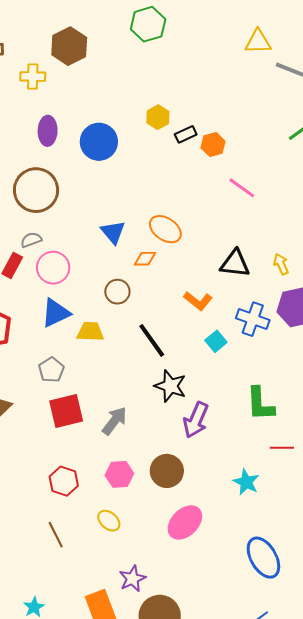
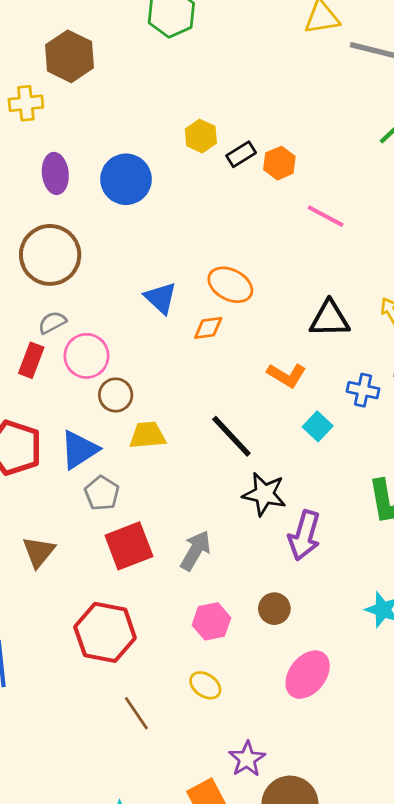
brown circle: (117, 292) -> (116, 395), moved
blue triangle: (56, 313) -> (79, 450), moved
blue cross: (253, 319) -> (363, 390), size x0.7
brown circle: (167, 471) -> (274, 609), size x0.7
red hexagon: (64, 481) -> (105, 632), moved, size x1.5

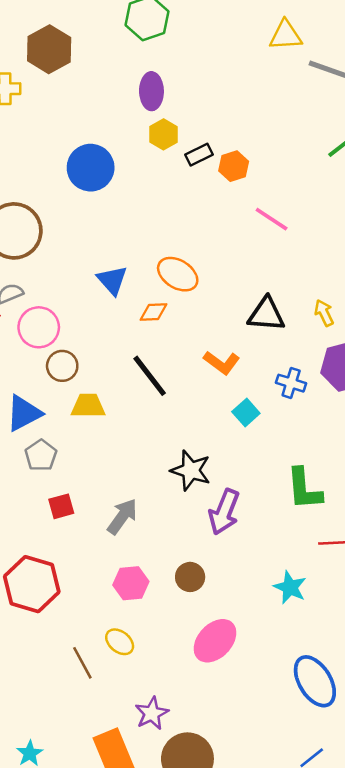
purple ellipse: (55, 173) -> (151, 91), moved
black line: (231, 436) -> (150, 376), moved
red square: (129, 546) -> (61, 506), size x0.6
brown line: (136, 713) -> (82, 663), moved

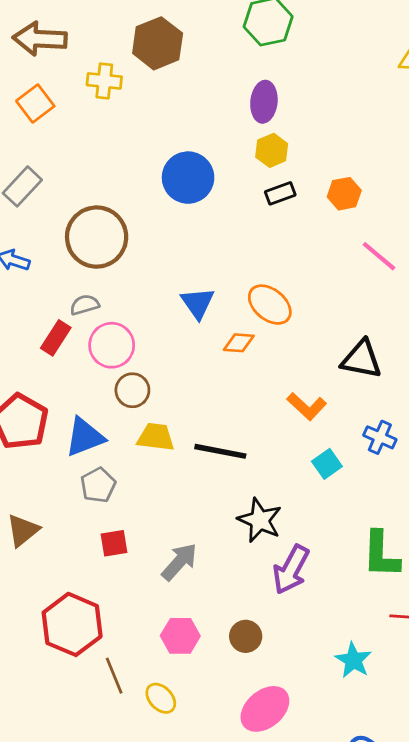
black rectangle: (199, 155) -> (280, 193), moved
black line: (150, 376) -> (220, 451), moved, turned -48
brown line: (82, 663) -> (114, 676), moved

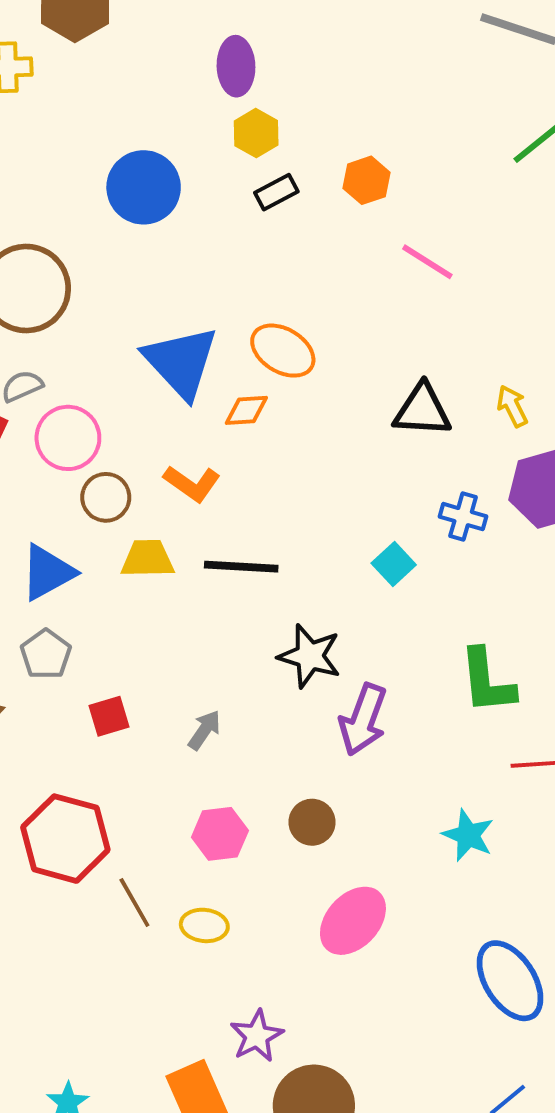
blue triangle: (198, 303) -> (181, 362), size x1.6
orange L-shape: (307, 406) -> (192, 484), moved
gray pentagon: (98, 485) -> (46, 654), moved
gray arrow: (179, 562) -> (205, 730), size x0.7
yellow ellipse: (161, 698) -> (204, 925), turned -32

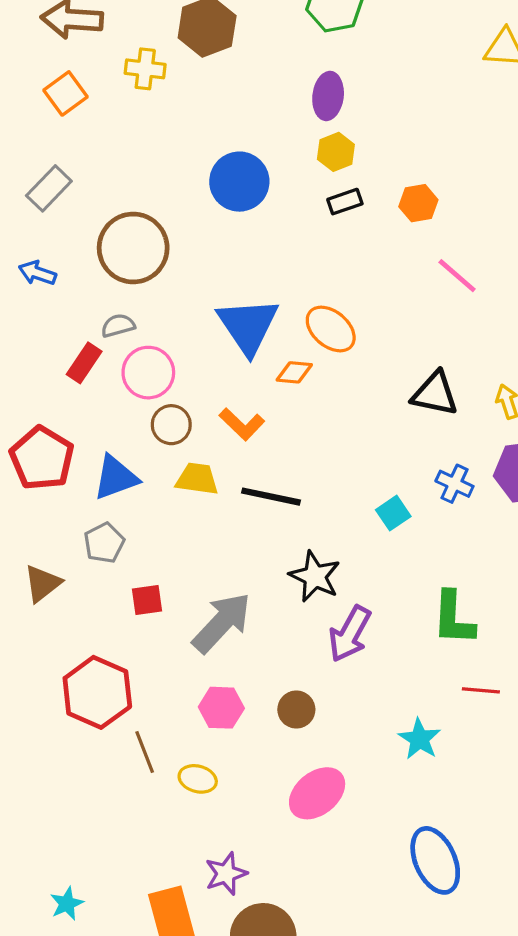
gray arrow: (205, 730) -> (222, 623), size x2.0

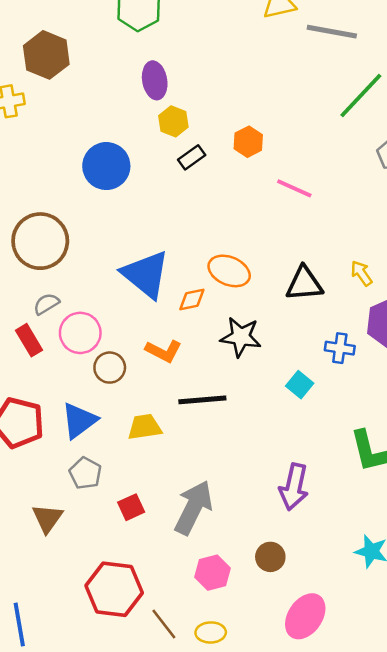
orange ellipse: (331, 329) -> (229, 271), moved
red rectangle: (84, 363) -> (29, 340), turned -48
yellow trapezoid: (197, 479) -> (145, 427), moved
black star: (315, 576) -> (241, 337), moved

